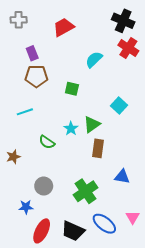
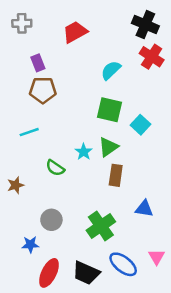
green square: (72, 89) -> (110, 110), moved, size x1.5

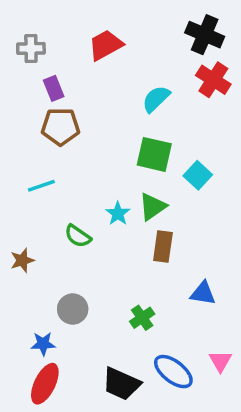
gray cross: (22, 23) -> (31, 48), moved
green cross: (101, 226) -> (142, 318), size x0.6
red ellipse: (49, 273) -> (45, 384), moved

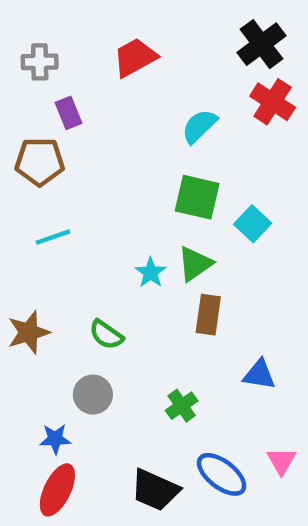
black cross: (205, 35) -> (261, 44), turned 30
brown pentagon: (60, 127) -> (40, 162), moved
green semicircle: (78, 236) -> (106, 335), moved
brown star: (22, 260) -> (29, 332), size x1.4

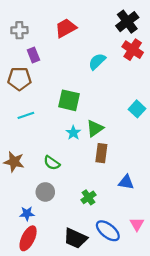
green square: (197, 197) -> (69, 100), moved
cyan square: (253, 224) -> (137, 109), moved
brown star: (29, 332) -> (14, 162), turned 30

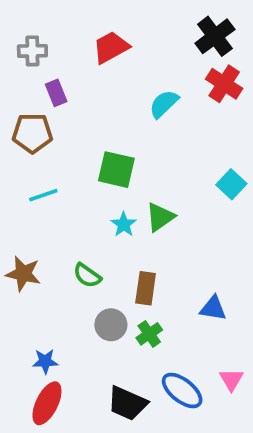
brown rectangle: (101, 153) -> (146, 288), moved
gray circle: (45, 192) -> (111, 325), moved

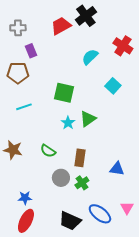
black cross: (215, 36) -> (86, 16), moved
cyan square: (231, 184) -> (113, 86), moved

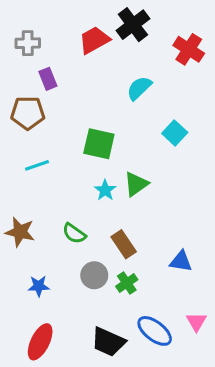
red cross: (123, 46) -> (189, 49), moved
brown rectangle: (80, 158) -> (124, 244), turned -42
blue star: (25, 198) -> (39, 286), moved

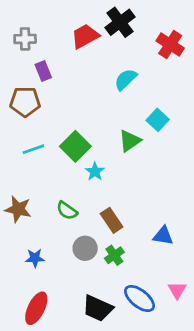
green square: (99, 144) -> (75, 146), moved, turned 32
green triangle: (136, 184) -> (130, 141), moved

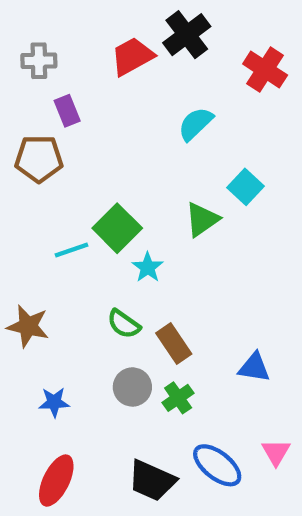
cyan line: (33, 149) -> (72, 250), moved
green semicircle: (67, 211) -> (124, 324), moved

